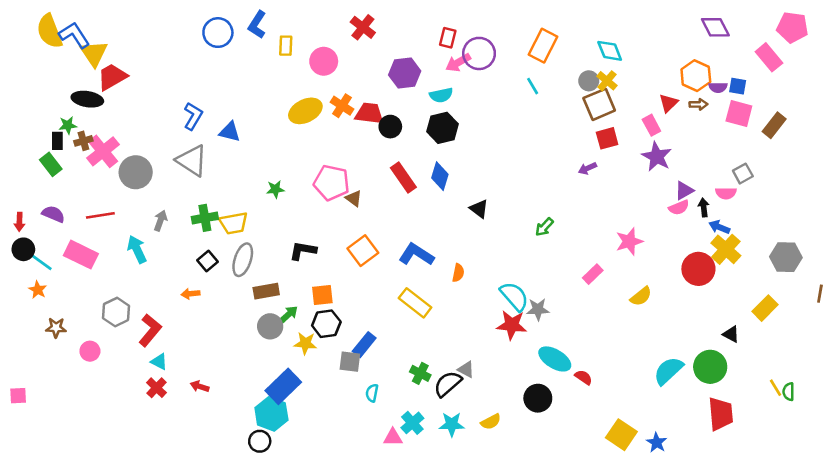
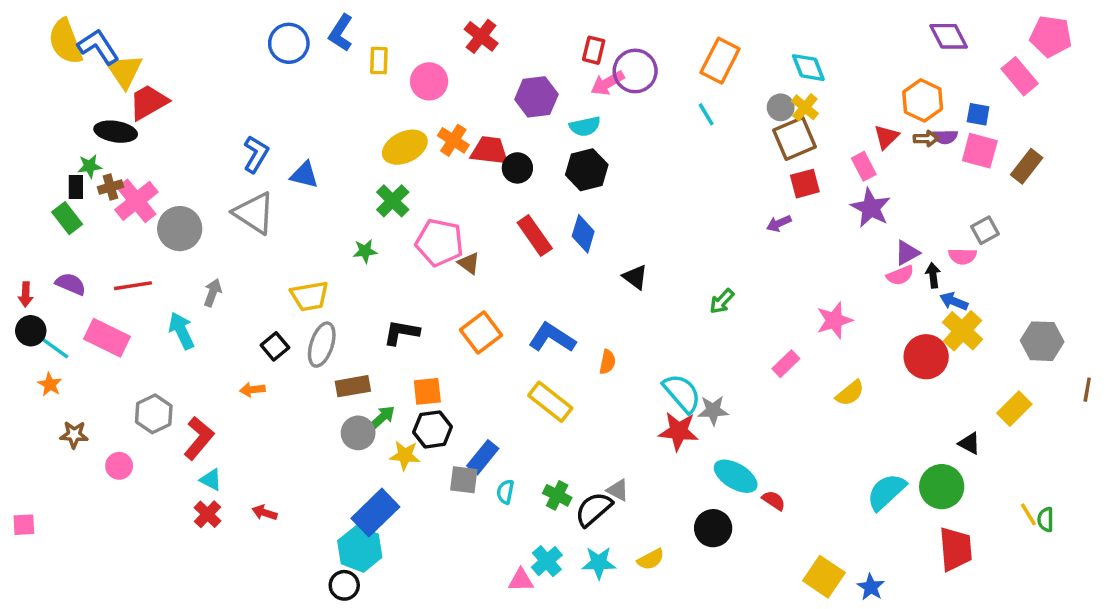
purple semicircle: (718, 87) -> (945, 137), moved
green cross: (205, 218) -> (393, 201), moved, turned -35
cyan semicircle: (372, 393) -> (505, 492), moved

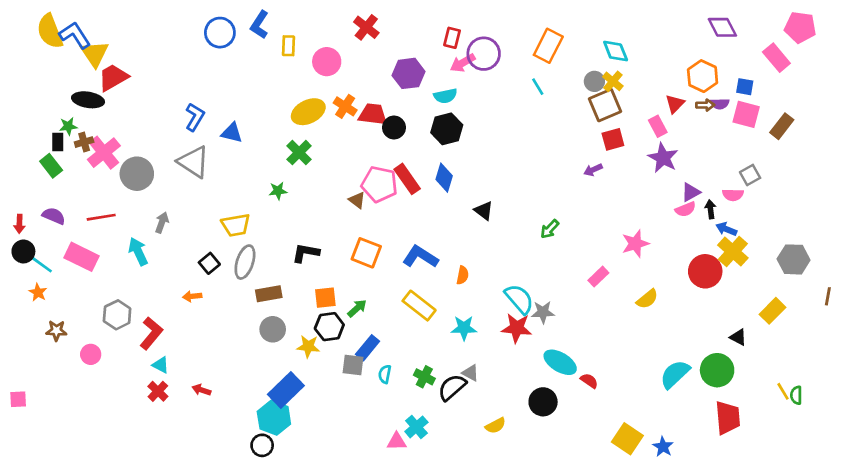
pink pentagon: (439, 242) -> (379, 184), moved
orange square: (481, 332) -> (366, 253), turned -32
green arrow: (382, 417) -> (357, 308), moved
cyan star: (599, 563) -> (464, 328), moved

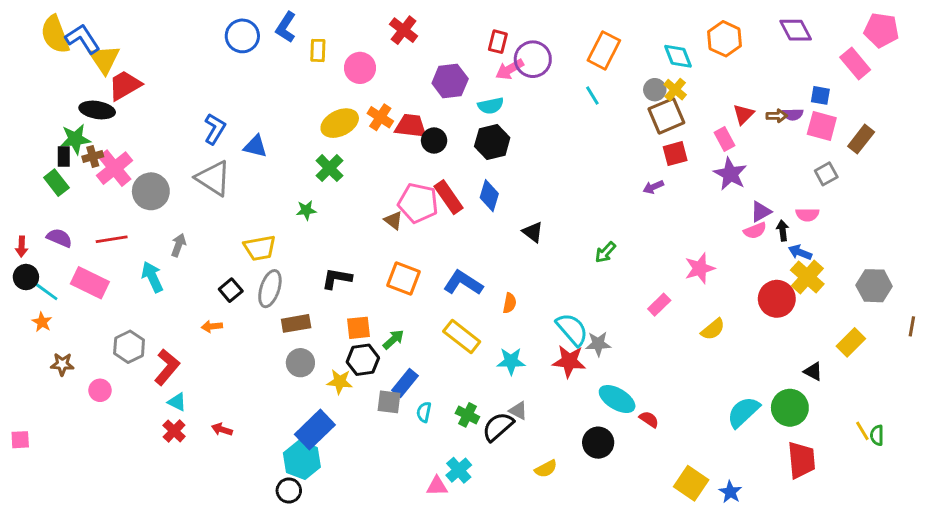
orange hexagon: (703, 76) -> (725, 39), moved
green star: (68, 126) -> (75, 139), size x1.5
gray square: (750, 175) -> (826, 174), moved

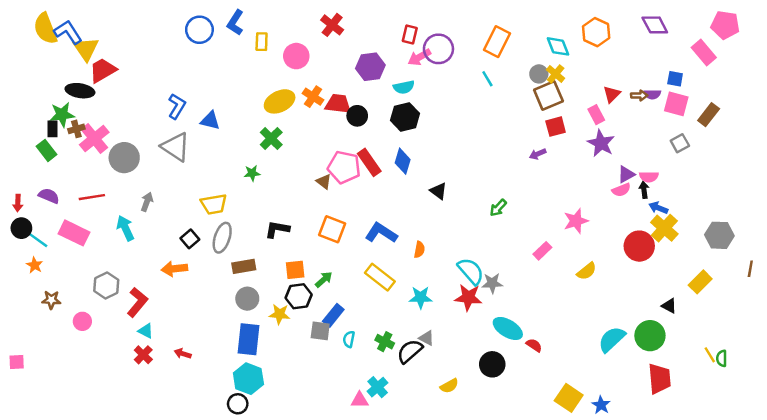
pink semicircle: (807, 215) -> (649, 177), moved
orange arrow: (212, 326) -> (174, 269), size x1.5
blue rectangle: (315, 430) -> (248, 339), moved, turned -40

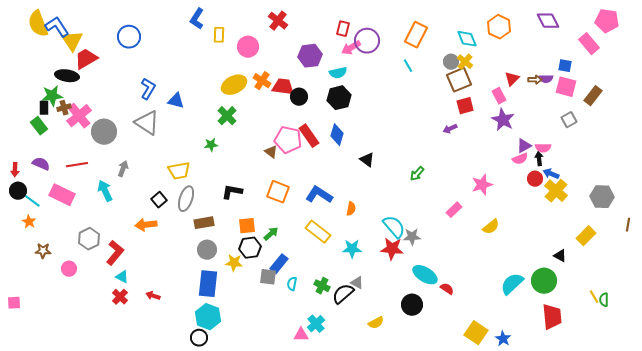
blue circle: (199, 30) -> (129, 37), moved
red circle: (639, 246) -> (535, 179), moved, size x0.6

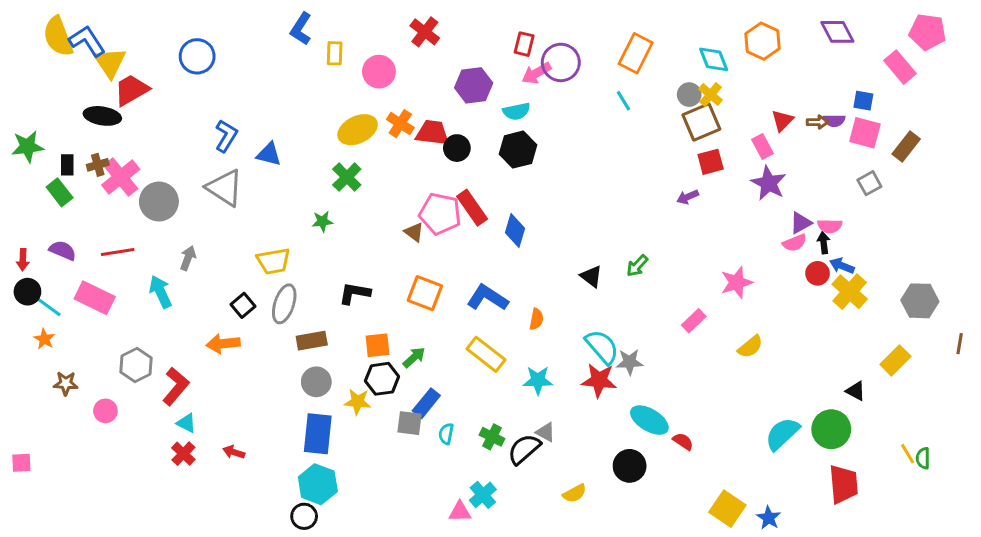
green star: (52, 96) -> (27, 146), moved
blue diamond: (337, 135) -> (515, 231), moved
black triangle: (367, 160) -> (591, 276), moved

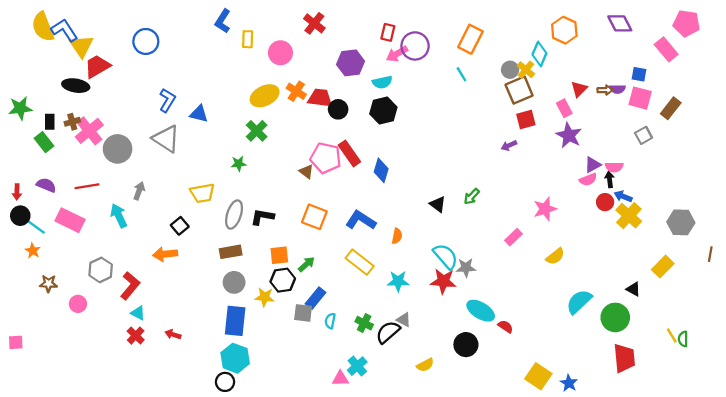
cyan diamond: (714, 59) -> (539, 54), moved, turned 45
gray ellipse: (284, 304) -> (234, 215), moved
cyan semicircle: (782, 434) -> (579, 302), moved

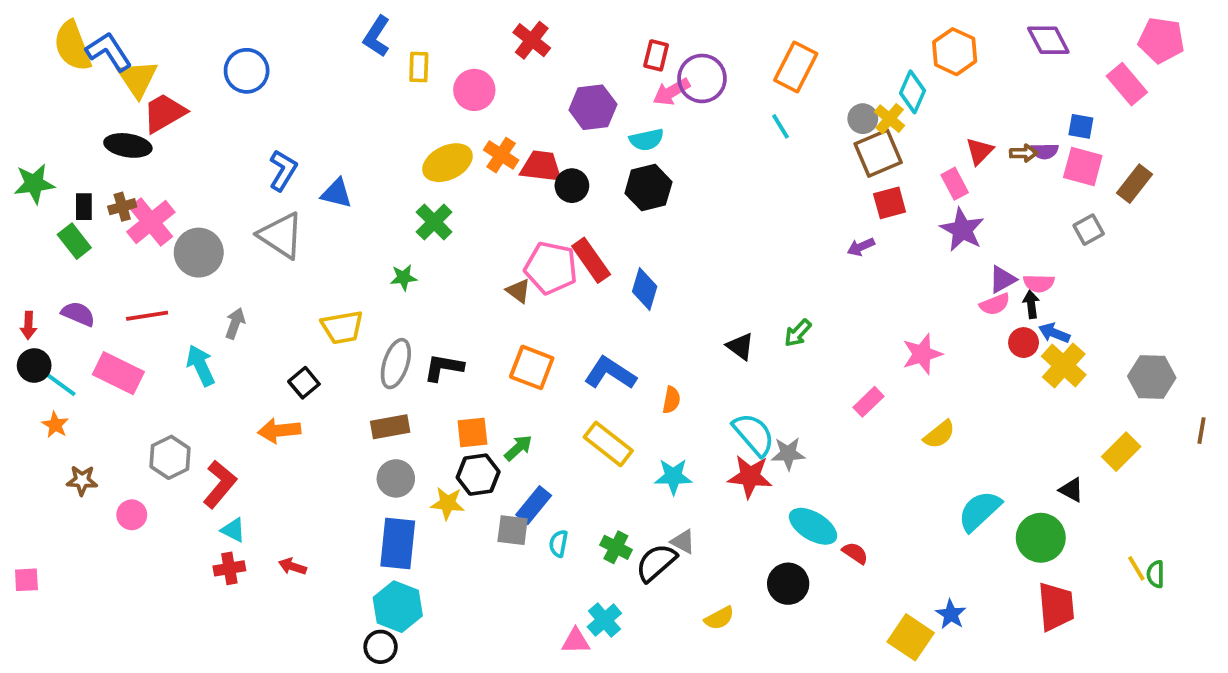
red cross: (136, 336) -> (229, 568), turned 36
blue star: (569, 383) -> (951, 614), moved

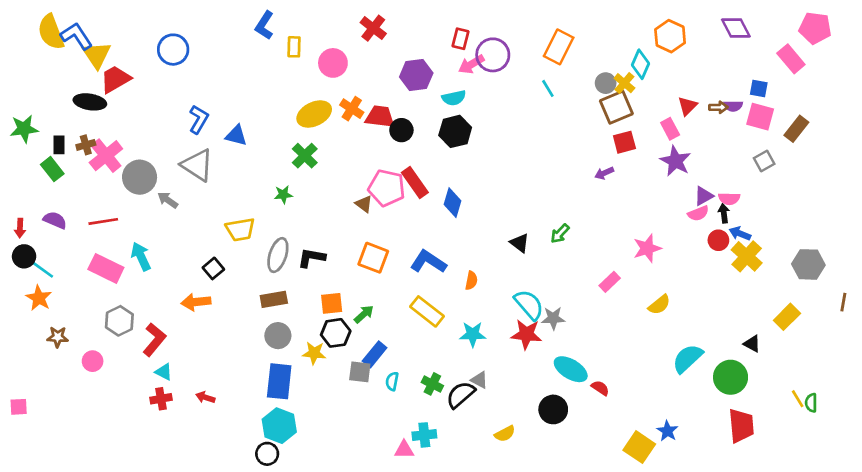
gray arrow: (235, 323) -> (168, 200), moved, turned -75
pink rectangle: (118, 373) -> (106, 268), moved
orange star: (55, 425) -> (39, 298), size x1.4
cyan cross: (604, 620) -> (424, 435), turned 35

